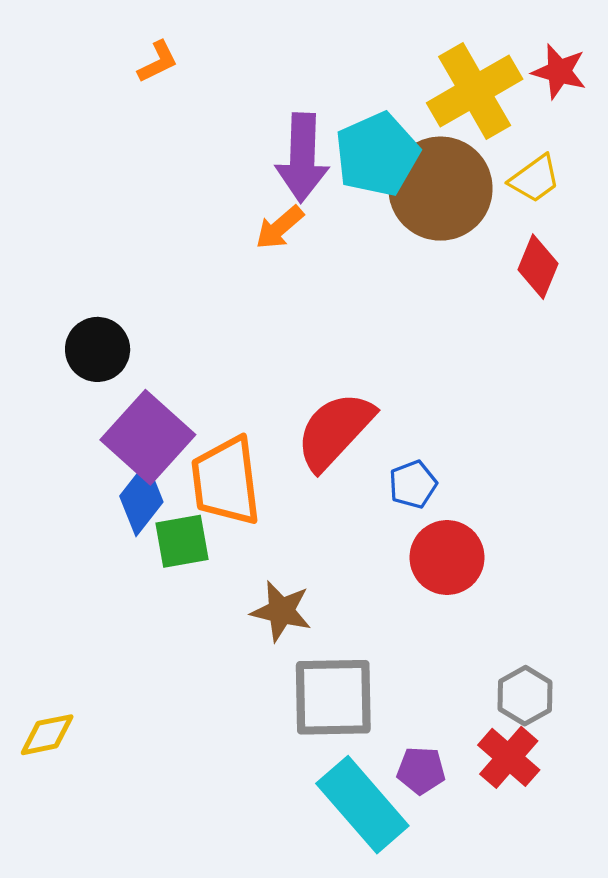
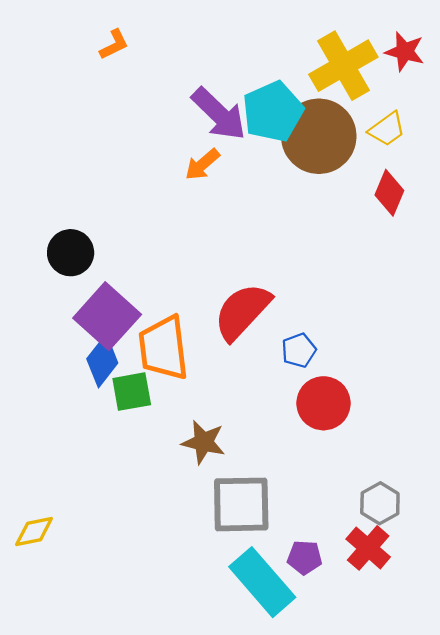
purple arrow: (302, 158) -> (219, 114), turned -48

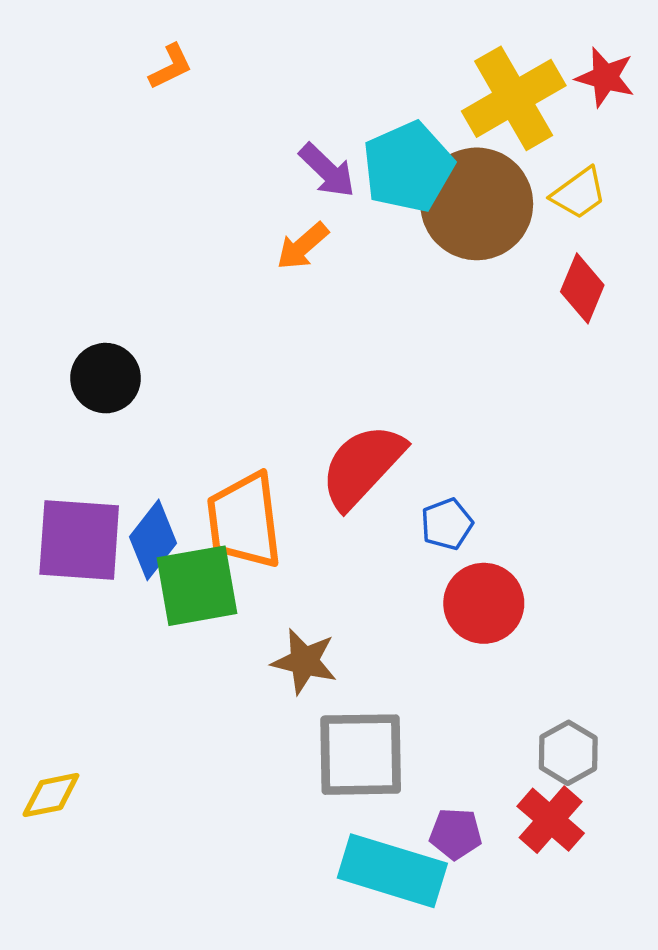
purple arrow: (219, 114) -> (327, 170), size x0.7
purple square: (107, 316) -> (79, 540), moved, turned -38
green square: (132, 392) -> (197, 586), size x1.4
cyan rectangle: (262, 582) -> (392, 871), turned -32

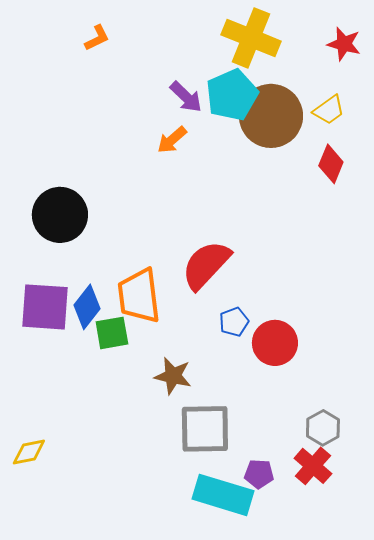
yellow cross: (514, 98) -> (251, 38), moved, turned -38
black circle: (106, 378) -> (60, 215), size x1.4
blue pentagon: (447, 524) -> (234, 322), moved
green square: (197, 586) -> (112, 333), size x0.7

